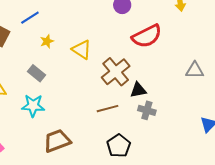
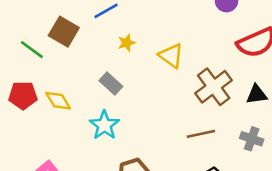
black triangle: (138, 90) -> (257, 94), moved
cyan star: (33, 106) -> (104, 125), turned 30

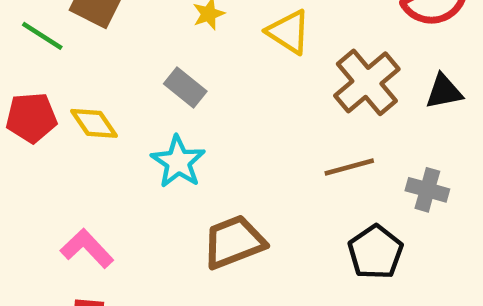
gray cross: (252, 139) -> (427, 190), moved

